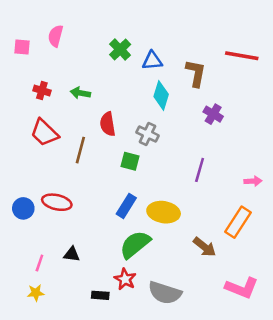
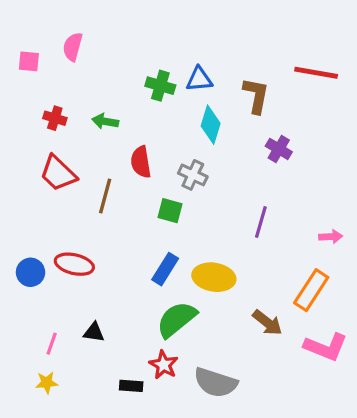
green cross: (120, 50) -> (160, 86), moved, turned -30
pink L-shape: (242, 288) -> (326, 347), moved

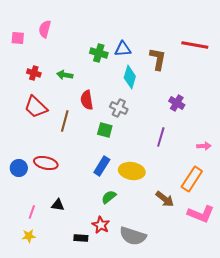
purple cross: (279, 149) -> (177, 103), moved
green semicircle: (177, 319) -> (109, 197), size x0.6

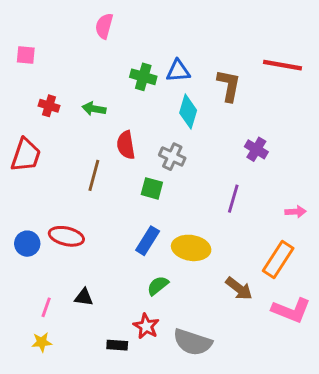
pink semicircle: (45, 29) -> (104, 26), moved
red trapezoid: (36, 107) -> (26, 155), moved, turned -115

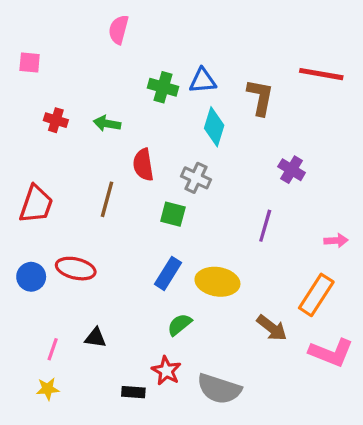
red trapezoid: (26, 155) -> (36, 204), moved

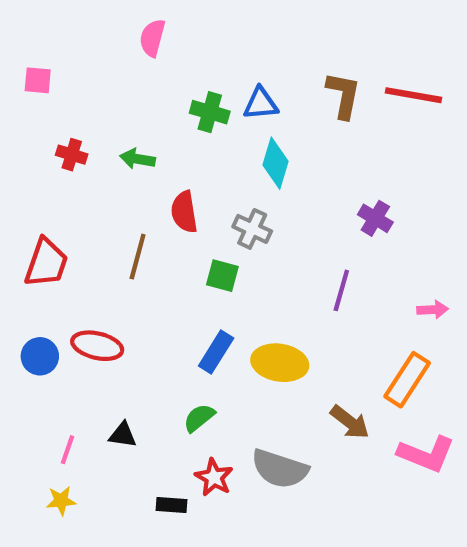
brown L-shape: (260, 97) -> (343, 95), moved
green semicircle: (180, 325) -> (199, 418), moved
gray semicircle: (219, 389) -> (280, 469), moved

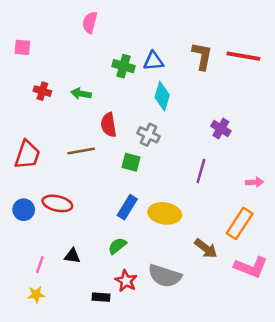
brown line: (138, 257) -> (81, 151), turned 65

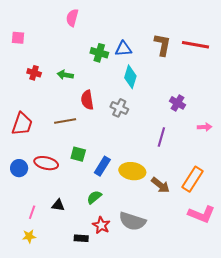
green square: (131, 162) -> (78, 154), moved
pink arrow: (255, 182) -> (205, 127), moved
brown arrow: (206, 248) -> (160, 185), moved

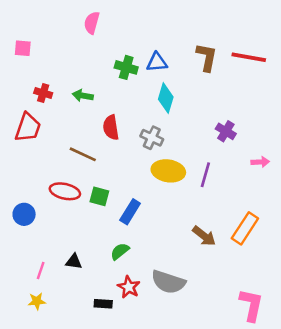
brown line: (65, 121) -> (83, 154), turned 35
red trapezoid: (22, 124) -> (28, 127), moved
red ellipse: (46, 163) -> (65, 191), moved
yellow ellipse: (132, 171) -> (168, 171), moved
pink L-shape: (202, 214) -> (251, 305), moved, turned -100

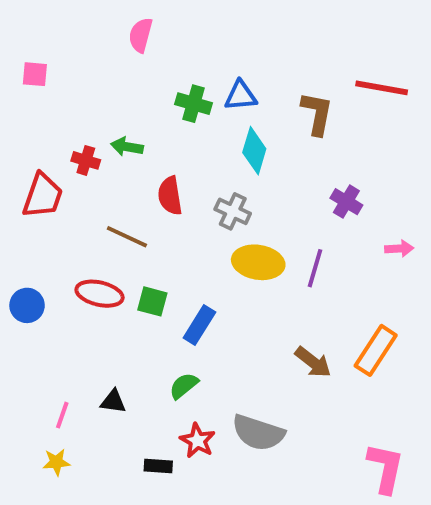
brown L-shape: (207, 57) -> (317, 113), moved
red cross: (43, 93) -> (86, 160), moved
blue circle: (24, 214) -> (27, 305), moved

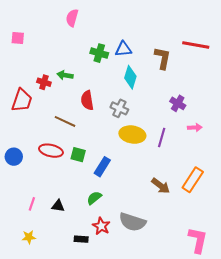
pink arrow: (399, 249) -> (195, 127), moved
pink line: (62, 415) -> (32, 204), moved

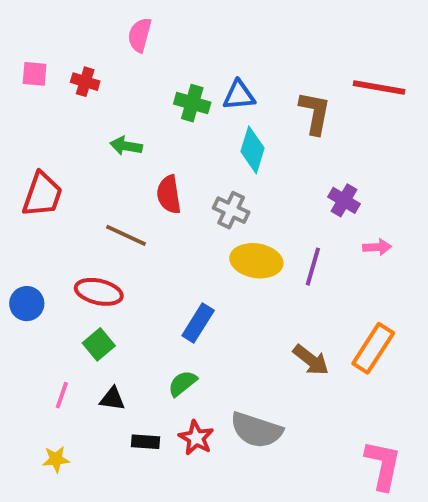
red cross: (44, 82) -> (85, 82), moved
green square: (78, 155) -> (99, 344), moved, turned 35
black rectangle: (81, 239) -> (145, 442), moved

